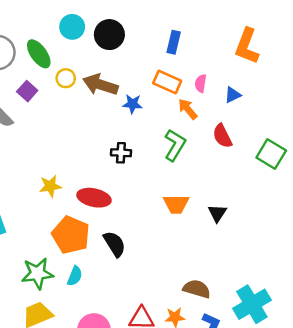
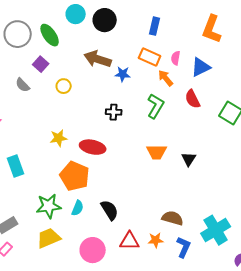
yellow circle: (66, 78) -> (64, 86), moved
blue triangle: (233, 95) -> (201, 67), size x1.5
black semicircle: (115, 244) -> (110, 210), moved

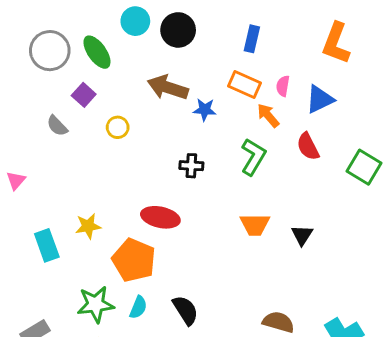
yellow star: (59, 138) -> (88, 226), moved

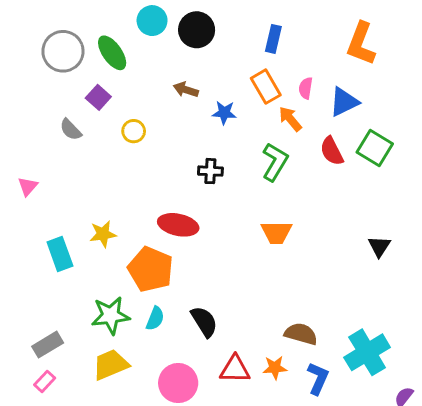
orange rectangle: (244, 85) -> (266, 87), turned 36
brown arrow: (168, 87) -> (186, 90), size x0.6
green square: (364, 167) -> (375, 148), moved
black triangle: (302, 235) -> (379, 246), moved

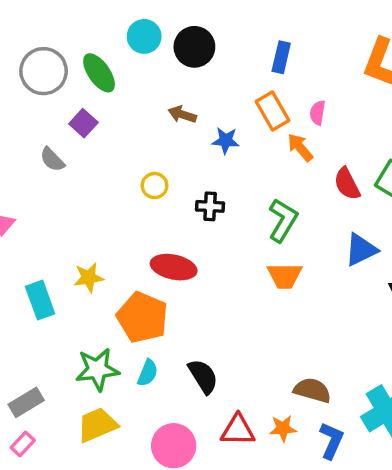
blue triangle: (344, 102) -> (361, 250), moved
yellow circle: (134, 131) -> (155, 186), moved
green L-shape: (275, 162) -> (283, 220), moved

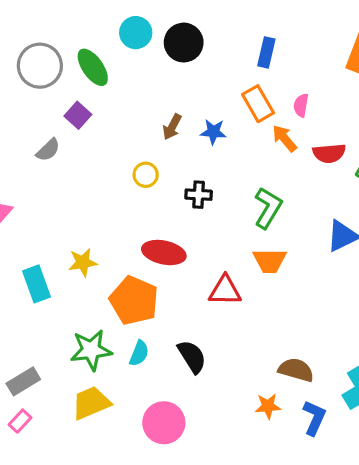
brown arrow: (182, 114) -> (172, 127), moved, turned -80
gray semicircle: (52, 160) -> (48, 150), turned -90
red semicircle: (347, 184) -> (329, 153), moved, turned -68
red triangle: (238, 430) -> (225, 290), moved

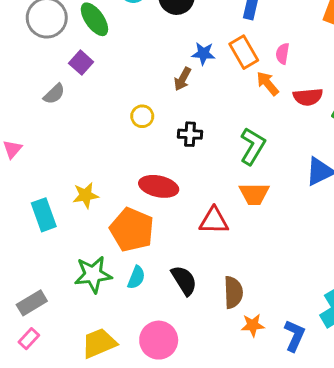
brown arrow: (172, 127) -> (183, 79), moved
blue star: (213, 132) -> (203, 54), moved
brown semicircle: (296, 370) -> (233, 292), moved, turned 72
yellow trapezoid: (91, 403) -> (99, 343), moved

